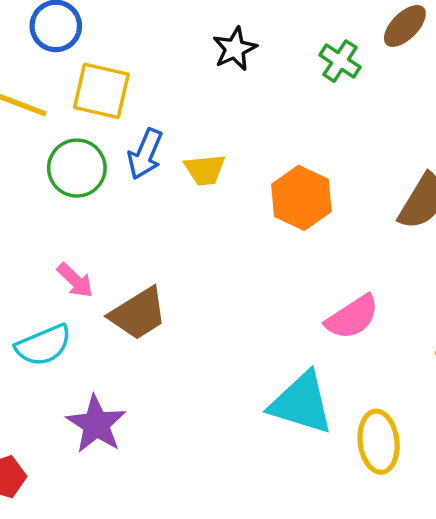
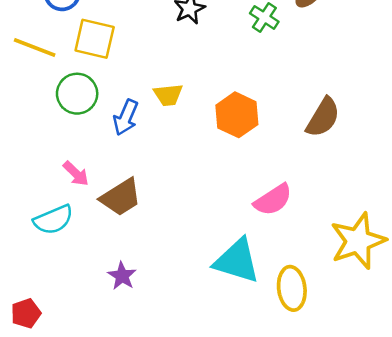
blue arrow: (145, 154) -> (126, 117), moved
purple star: (96, 424) -> (122, 276), moved, size x0.7

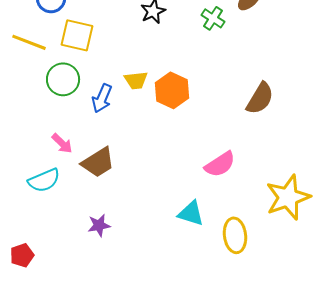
orange hexagon: (237, 115) -> (172, 90), moved
cyan triangle: (237, 261) -> (191, 213), size x0.7
purple star: (122, 276) -> (99, 225), turned 30

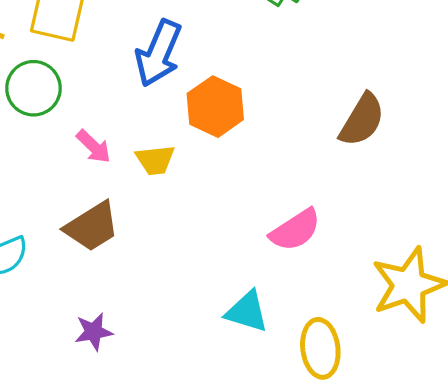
yellow trapezoid: (136, 80) -> (155, 160), moved
blue arrow: (102, 98) -> (159, 53), moved, size x1.4
pink arrow: (62, 143) -> (94, 147), moved

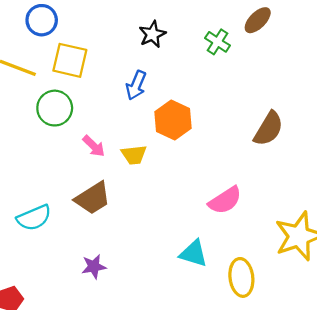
blue arrow: (159, 53) -> (136, 85), size x0.7

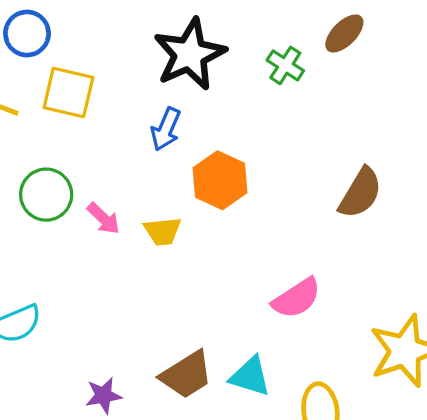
black star: (152, 34) -> (190, 54), size x1.8
green circle: (55, 108) -> (46, 195), moved
brown trapezoid: (93, 198) -> (186, 375), moved

